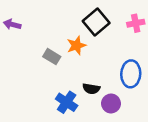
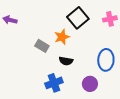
black semicircle: (91, 89) -> (66, 61), moved
blue cross: (67, 102) -> (54, 83), turned 36

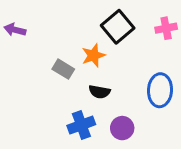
purple circle: (90, 84) -> (122, 128), moved

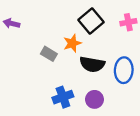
black semicircle: (99, 92) -> (92, 64), moved, size x1.5

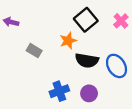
pink cross: (128, 22) -> (121, 21), turned -32
gray rectangle: (49, 54) -> (34, 51), moved
blue ellipse: (124, 70) -> (117, 66), turned -35

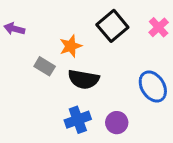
orange star: (68, 41) -> (71, 46), moved
black semicircle: (87, 60) -> (84, 79), moved

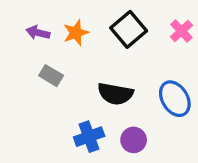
purple arrow: (14, 29) -> (38, 33), moved
orange star: (71, 46) -> (76, 33), moved
black semicircle: (84, 79) -> (115, 94), moved

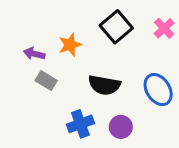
purple arrow: (38, 33) -> (34, 54), moved
orange star: (76, 33) -> (70, 45), moved
gray rectangle: (51, 76) -> (46, 81), moved

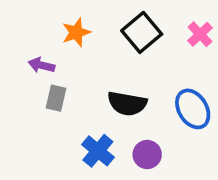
orange star: (70, 45) -> (76, 32), moved
gray rectangle: (46, 81) -> (56, 98), turned 72
blue cross: (80, 124) -> (98, 151), turned -30

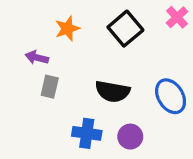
pink cross: (200, 34) -> (177, 17), moved
blue cross: (98, 151) -> (87, 133), turned -32

